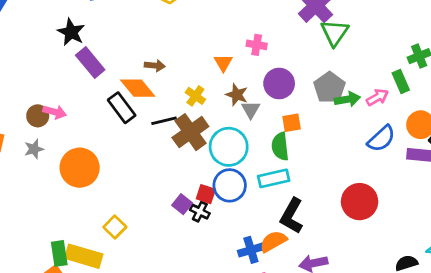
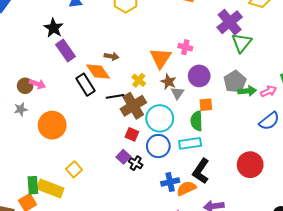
orange triangle: (223, 63) -> (161, 58), size x1.6
red square: (206, 194) -> (132, 134), moved
blue cross: (251, 250) -> (170, 182), moved

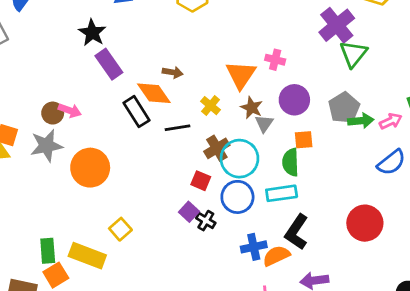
brown cross: (133, 106) -> (217, 148), moved, size x0.7
gray star: (21, 109) -> (46, 146), size x1.6
green rectangle: (33, 185) -> (48, 251), moved

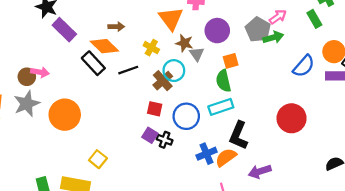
pink arrow: (391, 121) -> (278, 17), moved
cyan circle: (239, 159) -> (174, 71), moved, size x0.7

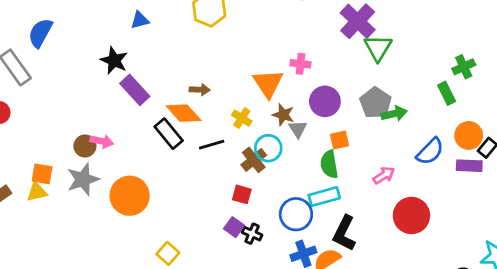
pink arrow: (278, 17) -> (384, 175), moved
blue circle: (186, 116) -> (296, 214), moved

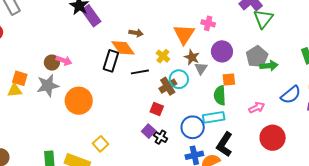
purple rectangle: (135, 90) -> (91, 16), moved
black rectangle: (169, 134) -> (111, 61), turned 50

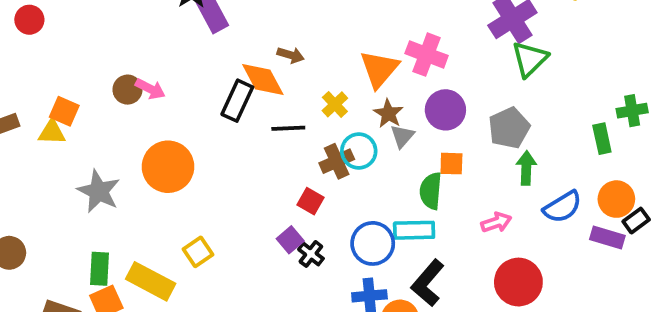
pink cross: (208, 23) -> (427, 55), size x1.5
green arrow: (269, 66) -> (526, 168), moved, turned -90
gray star: (48, 86) -> (99, 191), moved, turned 30

